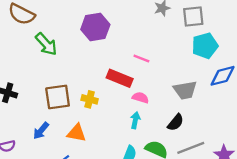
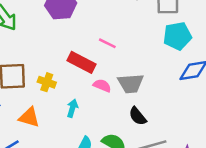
gray trapezoid: (185, 90) -> (131, 83), moved
cyan arrow: (135, 120) -> (72, 108), moved
black semicircle: (176, 122) -> (138, 116), turned 96

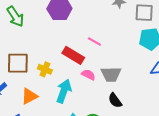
cyan arrow: (72, 108) -> (64, 91), size x1.6
orange triangle: (29, 117) -> (29, 96), turned -48

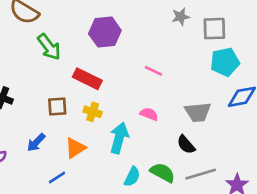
red rectangle: (73, 55) -> (87, 79), moved
brown square: (18, 63) -> (57, 106), size x0.7
gray trapezoid: (111, 74) -> (198, 112), moved

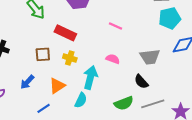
green semicircle: (163, 173) -> (124, 103), turned 132
cyan semicircle: (132, 177) -> (81, 100), moved

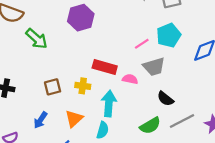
cyan pentagon: (170, 18) -> (169, 35), moved
pink line: (116, 26) -> (142, 44), moved, turned -48
red rectangle: (65, 33) -> (105, 67), moved
gray trapezoid: (150, 57) -> (154, 67), moved

